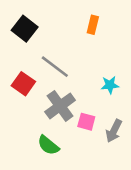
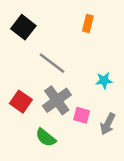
red square: (23, 84) -> (21, 102), moved

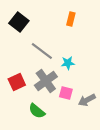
cyan star: (104, 80) -> (68, 63), moved
red square: (21, 102) -> (17, 82), turned 30
gray arrow: (108, 124) -> (87, 100), turned 36

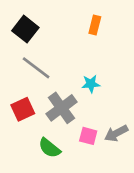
gray line: (42, 51) -> (36, 68), moved
pink square: (66, 93) -> (88, 136), moved

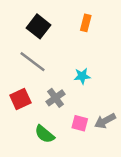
black square: (25, 29) -> (39, 26), moved
gray cross: (61, 108) -> (55, 98), size x0.7

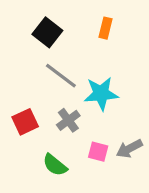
gray line: (32, 62) -> (61, 76), moved
cyan star: (82, 76) -> (101, 94), size x1.6

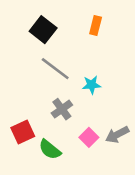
cyan star: (101, 94) -> (92, 85), size x0.6
red square: (25, 122) -> (23, 132), moved
pink square: (98, 152) -> (89, 137), turned 30

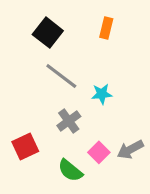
green semicircle: (50, 149) -> (70, 170), moved

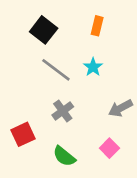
cyan star: (102, 94) -> (93, 67), moved, turned -30
gray arrow: (130, 149) -> (120, 108), moved
pink square: (99, 152) -> (109, 148), moved

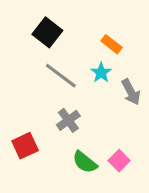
orange rectangle: (97, 26) -> (112, 44), moved, turned -66
gray arrow: (120, 108) -> (131, 92), moved, turned -90
green semicircle: (64, 156) -> (85, 162), moved

